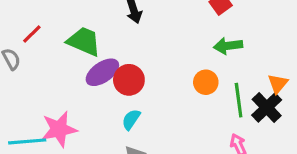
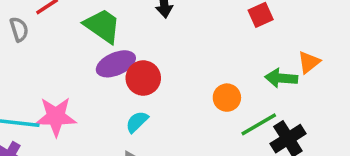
green arrow: (228, 46) -> (281, 78), moved
orange triangle: (278, 84) -> (309, 62), moved
green line: (239, 100) -> (259, 124), turned 56

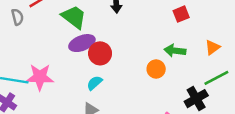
green arrow: (281, 78) -> (175, 51), moved
green line: (259, 124) -> (216, 78), moved

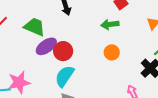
green arrow: (175, 51) -> (110, 24), moved
cyan semicircle: (94, 83) -> (65, 76), size x1.6

